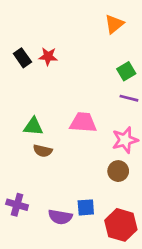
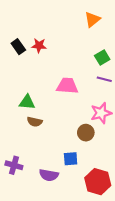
pink trapezoid: (83, 122) -> (67, 86), moved
brown circle: (118, 171) -> (86, 133), moved
blue square: (86, 207) -> (71, 159), moved

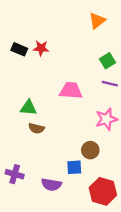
black rectangle: (18, 47) -> (19, 49), turned -32
brown circle: (86, 133) -> (90, 150), moved

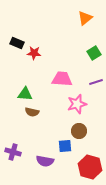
red star: (41, 48) -> (34, 53), moved
purple line: (110, 84) -> (96, 82), moved, turned -32
pink star: (106, 119) -> (77, 104), moved

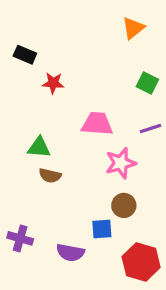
black rectangle: (17, 43) -> (25, 55), moved
green square: (94, 53) -> (147, 83), turned -32

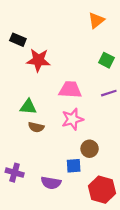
red star: (53, 83) -> (38, 60), size x1.5
pink star: (121, 163) -> (72, 119), moved

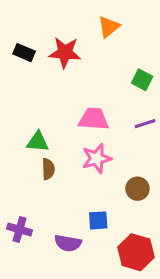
orange triangle: (96, 20) -> (109, 27), moved
red star: (38, 60) -> (65, 53), moved
brown semicircle: (36, 127) -> (48, 169), turned -105
brown circle: (90, 149) -> (137, 189), moved

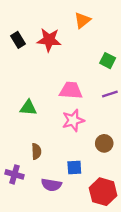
black rectangle: (24, 53) -> (18, 40), turned 35
brown semicircle: (48, 169) -> (36, 151), moved

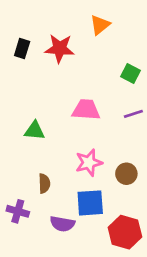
black rectangle: (18, 40) -> (22, 48), turned 49
pink star: (73, 120) -> (89, 163), moved
blue square: (74, 168) -> (90, 203), size x1.5

